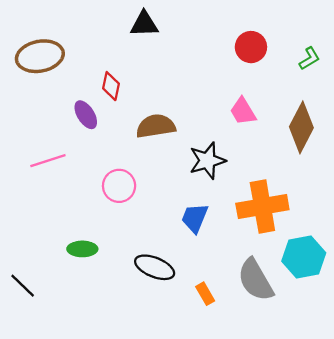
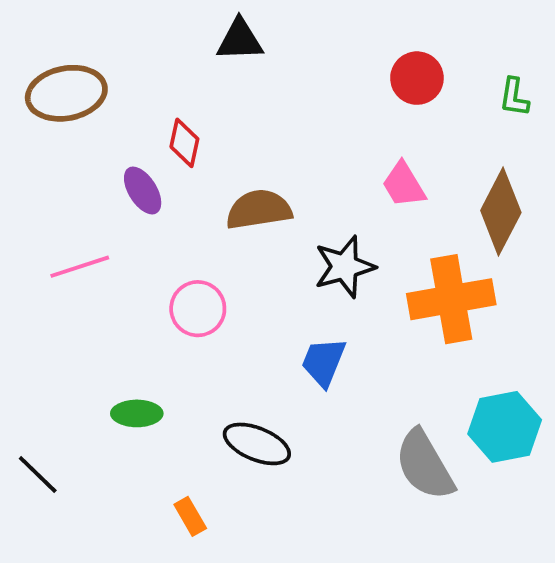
green L-shape: (309, 59) -> (514, 97), turned 130
orange cross: (262, 206) -> (451, 299), moved
orange rectangle: (205, 294) -> (190, 516), moved

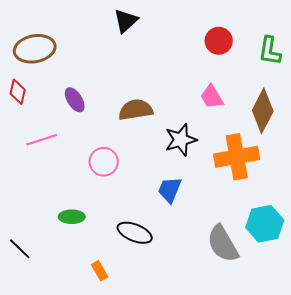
black triangle: (240, 40) -> (126, 21), turned -40
green L-shape: (514, 97) -> (270, 51), size x1.4
red diamond: (184, 143) -> (18, 92), moved

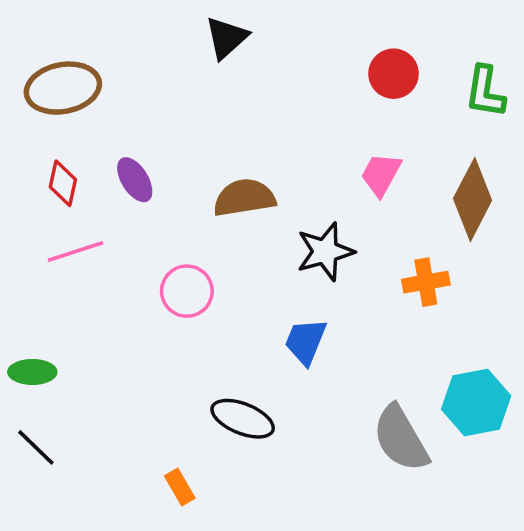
red diamond: (18, 92) -> (63, 183), moved
pink trapezoid: (212, 97) -> (381, 174), turned 60
orange cross: (237, 157) -> (426, 282), size x0.6
green ellipse: (72, 217) -> (32, 372), moved

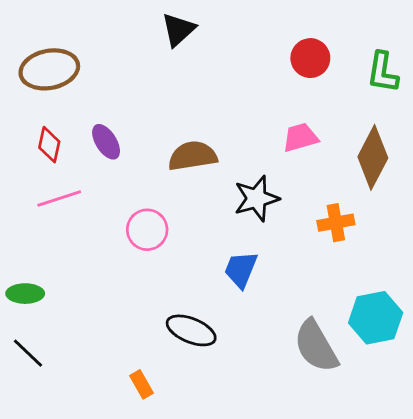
pink trapezoid: (381, 174) -> (300, 137), turned 45

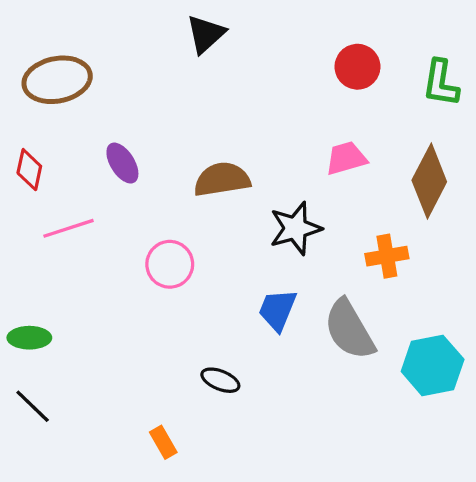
red diamond: (49, 145) -> (29, 170), moved
black ellipse: (191, 330) -> (220, 380), size x0.7
gray semicircle: (316, 346) -> (349, 330), moved

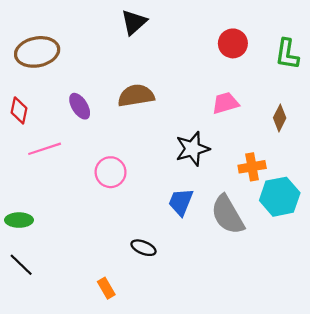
brown semicircle: (222, 179) -> (136, 96), moved
brown diamond: (429, 181) -> (280, 118), size x0.6
cyan hexagon: (433, 365) -> (280, 197), moved

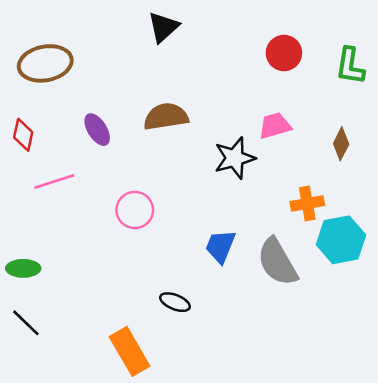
black star: (192, 149) -> (235, 158), moved
orange rectangle: (106, 288) -> (130, 351), size x1.8

